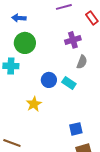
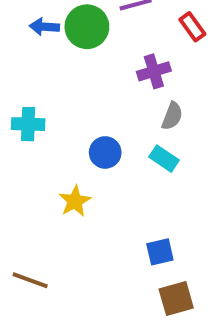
green circle: (25, 43) -> (87, 27), moved
cyan rectangle: (69, 83) -> (164, 159), moved

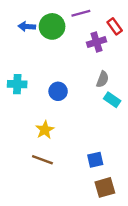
purple cross: (154, 71) -> (97, 42), moved
blue circle: (105, 152) -> (58, 91), moved
cyan rectangle: (164, 159) -> (112, 100), moved
brown line: (30, 280) -> (42, 160), moved

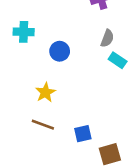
cyan cross: (17, 84) -> (24, 32), moved
blue square: (95, 160) -> (83, 134), moved

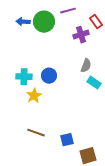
cyan cross: (24, 32) -> (24, 77), moved
yellow star: (45, 92) -> (34, 96), moved

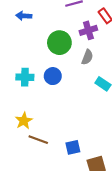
green circle: (44, 22) -> (59, 43), moved
gray semicircle: (86, 66) -> (87, 57), moved
yellow star: (34, 96) -> (24, 121), moved

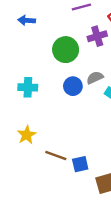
gray semicircle: (87, 57) -> (95, 78), moved, turned -136
blue circle: (53, 76) -> (73, 86), moved
brown line: (38, 140) -> (56, 156), moved

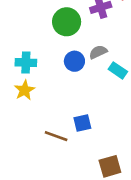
yellow star: (27, 135) -> (25, 90), moved
blue square: (80, 164) -> (82, 123), moved

